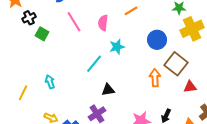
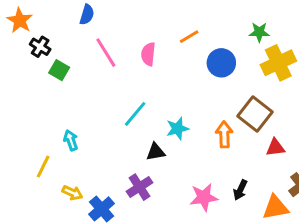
black cross: (29, 18) -> (40, 47), turned -32
blue circle: (157, 40) -> (221, 63), moved
cyan star: (117, 47) -> (177, 129), moved
yellow line: (23, 93) -> (43, 167), moved

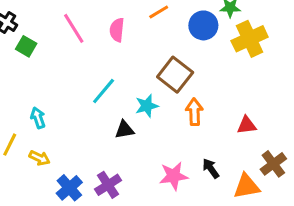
blue circle: (221, 63) -> (203, 25), moved
brown square: (255, 114) -> (175, 75), moved
purple cross: (140, 187) -> (108, 185), moved
black arrow: (240, 190) -> (211, 168), turned 120
yellow arrow: (72, 193) -> (39, 158), moved

